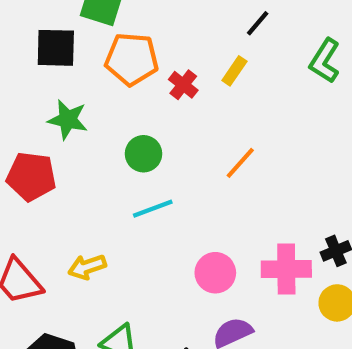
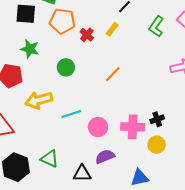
cyan line: (153, 209) -> (71, 114), moved
yellow arrow: (87, 267) -> (39, 100), moved, size x1.5

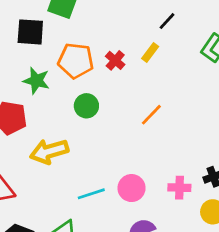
orange pentagon: (62, 21) -> (76, 61), moved
cyan line: (71, 114) -> (91, 194), moved
pink cross: (133, 127) -> (179, 188), size x0.7

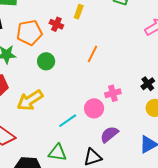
pink cross: (179, 188) -> (113, 93), moved

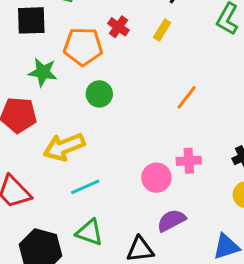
red cross: (56, 24) -> (118, 27), moved
orange line: (92, 54) -> (187, 97), moved
cyan line: (68, 121) -> (85, 187), moved

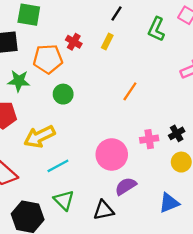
pink cross: (189, 161) -> (149, 139), moved
pink circle: (156, 178) -> (112, 154), size x1.4
green triangle: (89, 232) -> (64, 200), turned 30

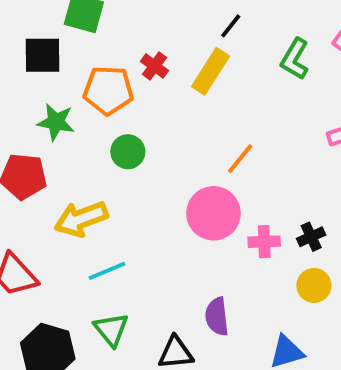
yellow rectangle: (107, 42) -> (210, 71), size x1.6
pink circle: (112, 154) -> (213, 213), moved
purple semicircle: (126, 186) -> (217, 316), turned -70

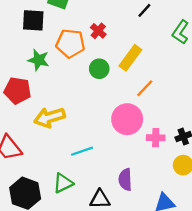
yellow rectangle: (210, 71) -> (130, 58), moved
green circle: (128, 152) -> (99, 69), moved
cyan line: (107, 271) -> (82, 151), moved
green triangle: (111, 329) -> (63, 183), turned 40

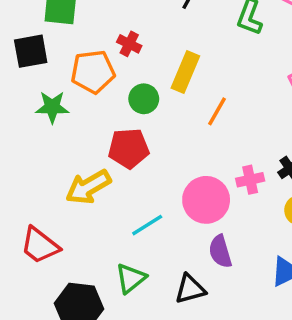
red pentagon: (18, 90) -> (129, 148), moved
pink circle: (127, 119) -> (206, 200), moved

